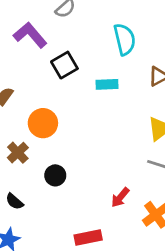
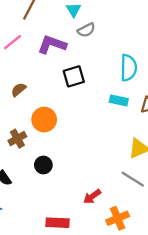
purple L-shape: (30, 35) -> (52, 45), turned -44
cyan rectangle: (107, 84) -> (119, 100), moved

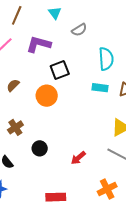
gray semicircle: (86, 30) -> (79, 30), moved
orange circle: (44, 120) -> (47, 96), moved
red arrow: (92, 197) -> (78, 158), moved

